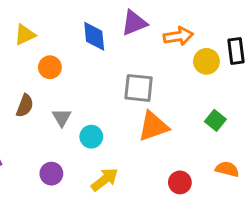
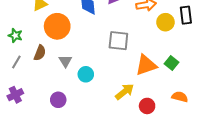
orange circle: (50, 67) -> (57, 26), size x1.6
orange triangle: (153, 126) -> (146, 65), moved
yellow arrow: (105, 179) -> (125, 92), moved

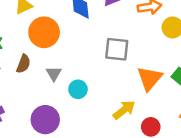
orange triangle: (146, 65) -> (150, 78), turned -30
purple circle: (58, 100) -> (45, 120), size x1.5

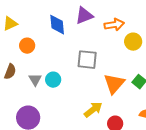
orange circle: (44, 32) -> (27, 46), size x0.6
cyan circle: (78, 89) -> (53, 80), moved

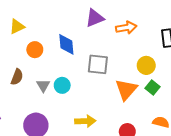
blue diamond: (57, 25) -> (66, 44), moved
yellow circle: (133, 42) -> (146, 65), moved
yellow arrow: (93, 110) -> (85, 121), moved, turned 36

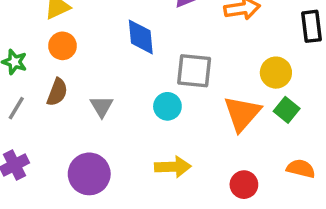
orange circle: (35, 50) -> (63, 46), moved
cyan circle: (62, 85) -> (167, 106), moved

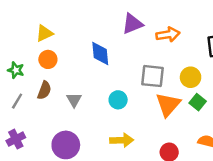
gray square: (194, 71) -> (153, 76), moved

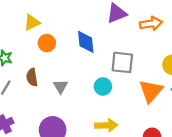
orange circle: (48, 59) -> (47, 43), moved
gray square: (153, 76) -> (122, 62), moved
brown semicircle: (44, 90) -> (32, 77), turned 150

